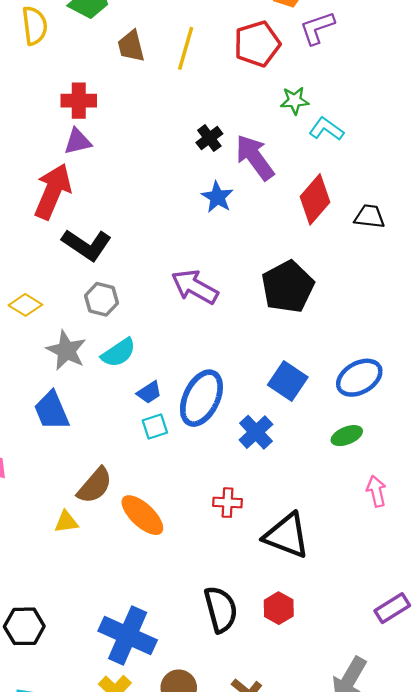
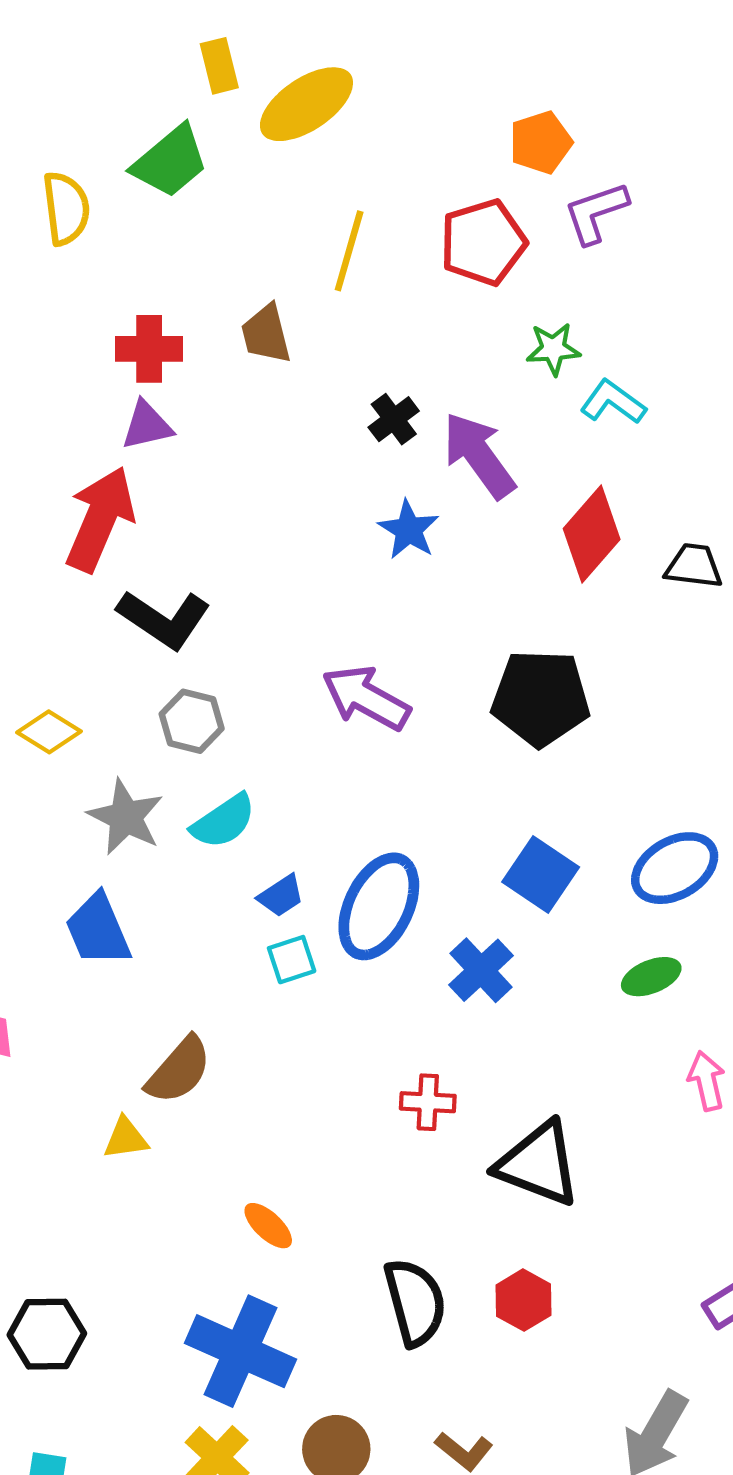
brown trapezoid: (131, 46) -> (266, 334), moved
black pentagon: (288, 287) -> (541, 698), turned 30
orange ellipse: (142, 515) -> (268, 1226), moved, size x0.6

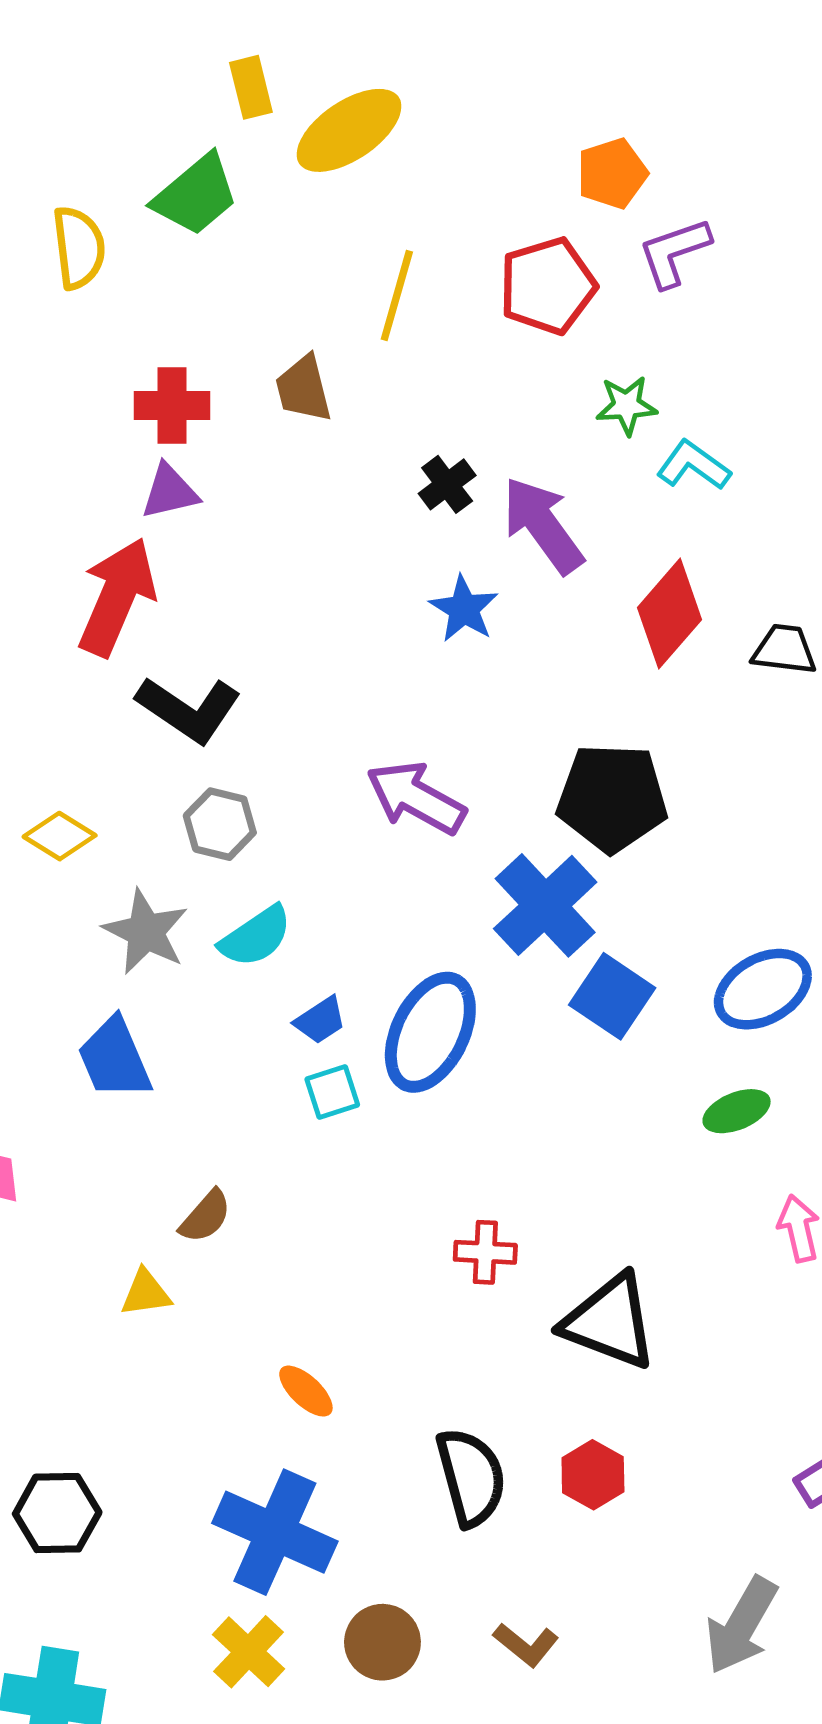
blue cross: (481, 970) -> (545, 905), moved, size x1.4
brown semicircle: (179, 1070) -> (205, 1216), size x0.7

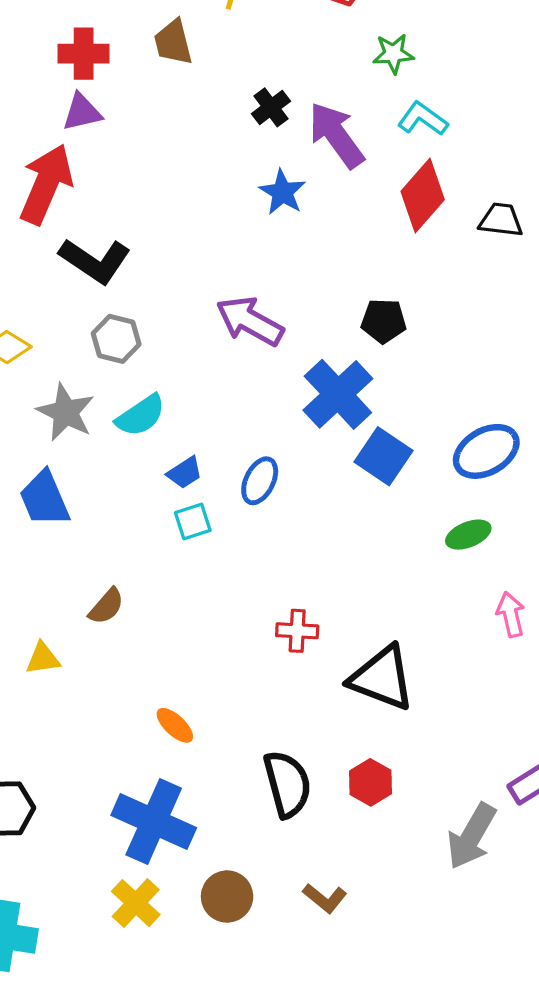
cyan L-shape: (693, 465) -> (423, 119), moved
black pentagon: (612, 798) -> (384, 321), size x0.6
blue ellipse: (430, 1032) -> (260, 481), size x0.6
yellow triangle: (146, 1293) -> (43, 658), moved
gray arrow: (741, 1625) -> (472, 836), moved

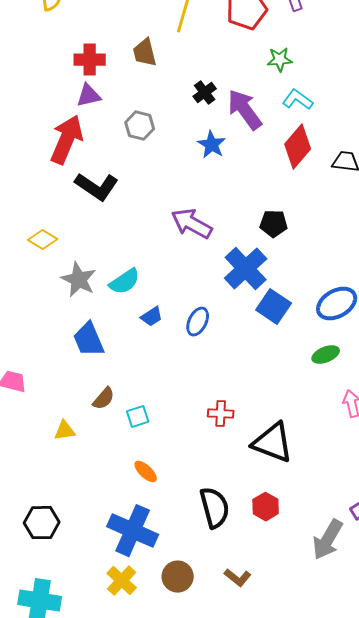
gray hexagon: (116, 339) -> (140, 126), moved
blue trapezoid: (44, 499) -> (89, 340), moved
cyan square: (193, 522) -> (138, 417), moved

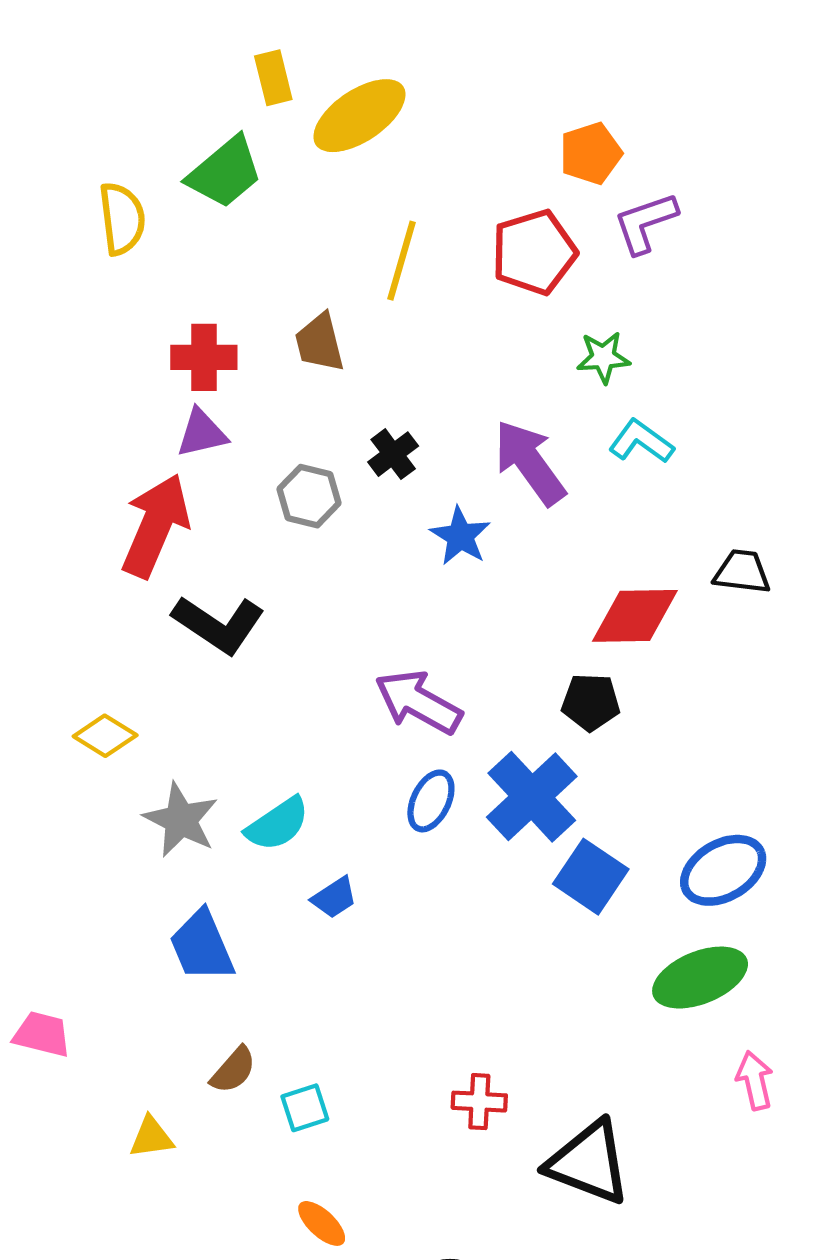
black cross: (205, 93) -> (393, 454), moved
red diamond: (298, 147) -> (635, 616), moved, turned 48
blue ellipse: (198, 322) -> (431, 801), moved
green ellipse: (326, 355) -> (700, 978), size x1.6

